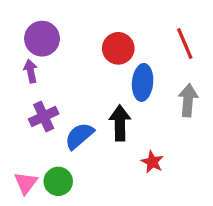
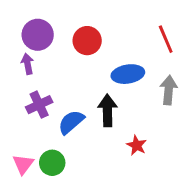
red circle: (118, 48) -> (87, 41), moved
blue ellipse: (143, 82) -> (128, 74), turned 76

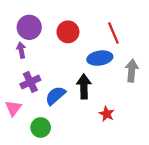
red line: (166, 39) -> (113, 33), moved
pink triangle: (23, 164) -> (13, 108), moved

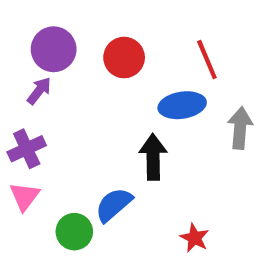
purple arrow: (21, 50) -> (39, 91), turned 49
purple cross: (30, 82) -> (27, 149), moved
blue semicircle: (55, 96) -> (114, 205), moved
red star: (107, 114) -> (195, 238), moved

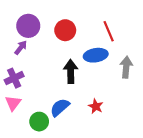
black arrow: (153, 157) -> (71, 72), moved
red star: (195, 238) -> (96, 106), moved

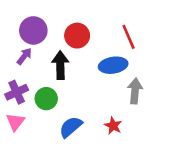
gray arrow: (126, 67) -> (135, 91), moved
black arrow: (71, 72) -> (60, 65), moved
green circle: (39, 122) -> (46, 99), moved

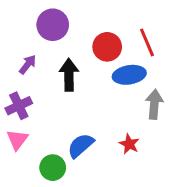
purple circle: (33, 30) -> (53, 25), moved
red circle: (77, 36) -> (107, 47), moved
green circle: (46, 99) -> (53, 168), moved

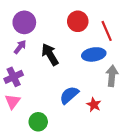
purple circle: (53, 25) -> (24, 22), moved
red circle: (107, 47) -> (78, 21), moved
black arrow: (69, 75) -> (50, 54), turned -30
blue semicircle: (81, 146) -> (69, 95), moved

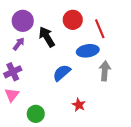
black arrow: (50, 54) -> (47, 37), moved
blue semicircle: (69, 95) -> (62, 73), moved
red star: (94, 105) -> (79, 105), moved

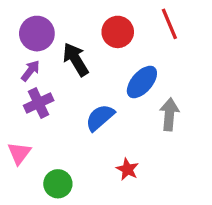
red line: (100, 29) -> (169, 24), moved
blue ellipse: (88, 51) -> (142, 82), turned -40
purple cross: (13, 72) -> (39, 103), moved

